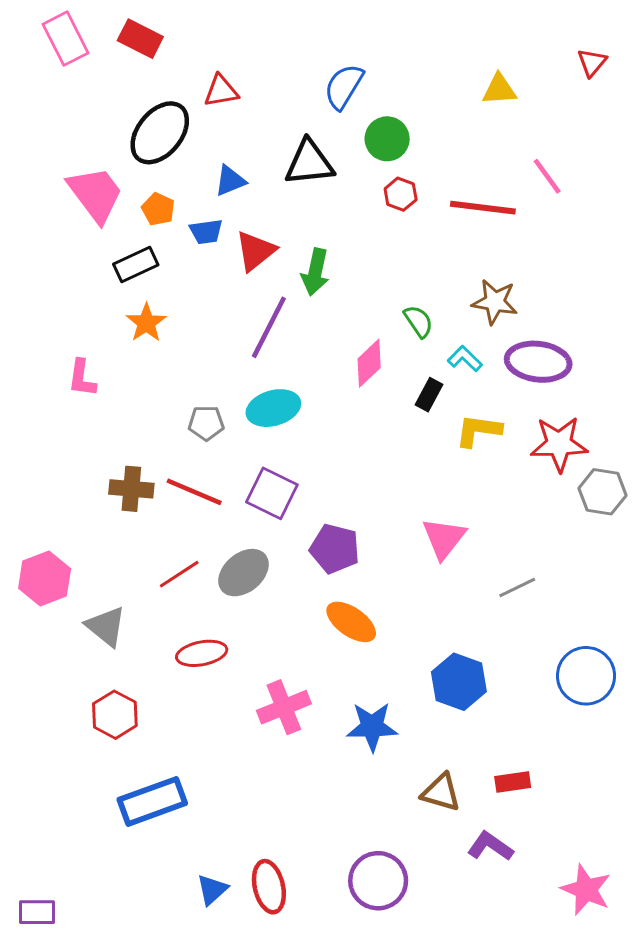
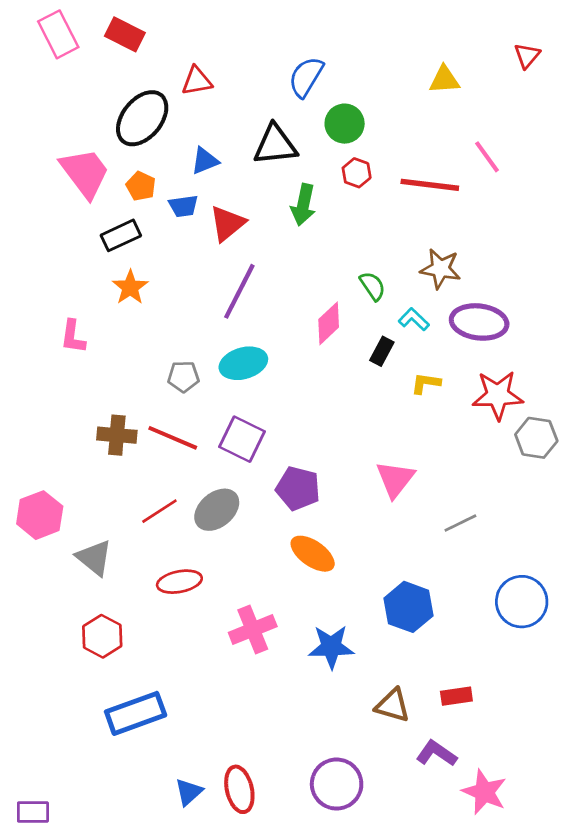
green arrow: (315, 272) -> (303, 205), moved
yellow L-shape: (478, 430) -> (426, 383), size x0.7
pink star: (586, 890) -> (484, 792), moved

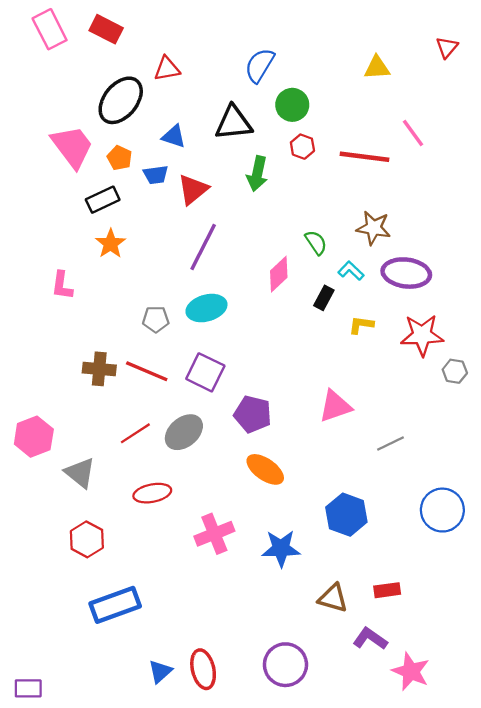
blue triangle: (205, 161) -> (174, 136), turned 40
gray hexagon: (536, 438) -> (455, 371), size x0.7
pink triangle: (395, 479) -> (335, 406), turned 33

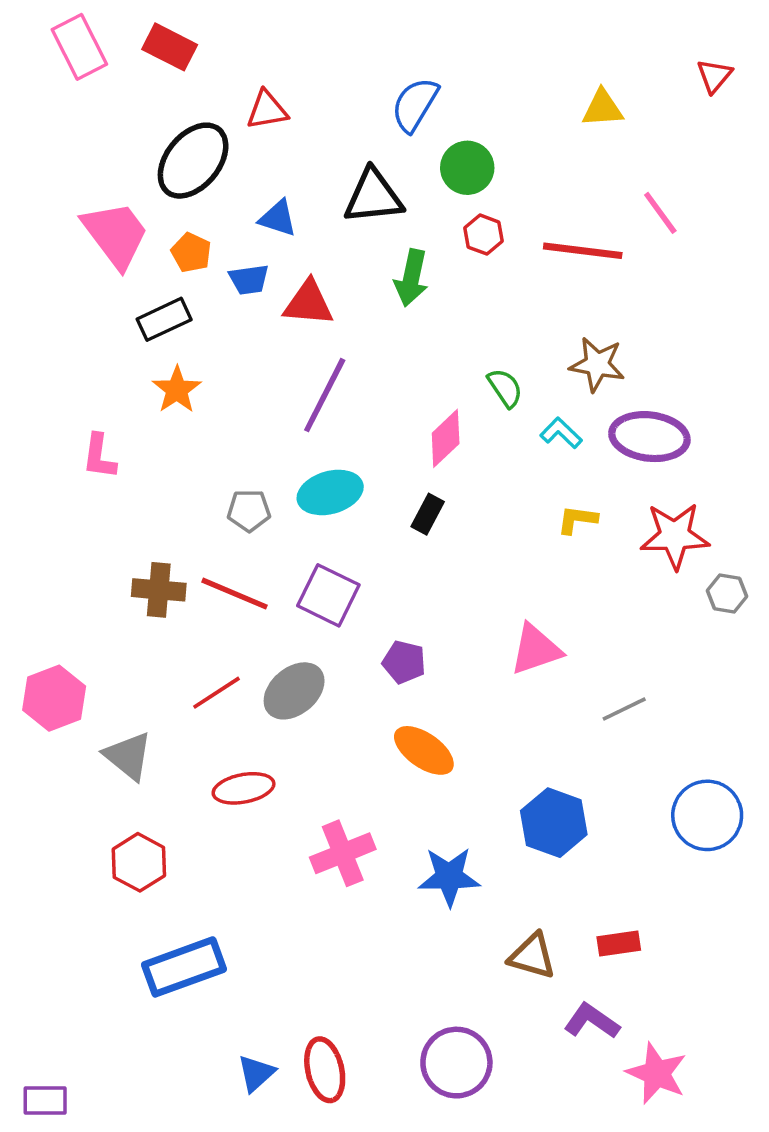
red triangle: (193, 189) -> (308, 303), turned 44
black rectangle: (324, 298) -> (428, 514), moved
purple pentagon: (253, 414) -> (404, 662), size x0.7

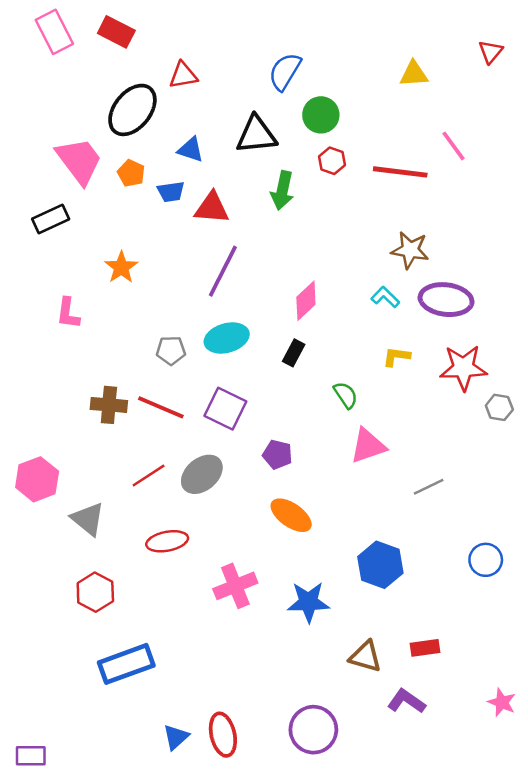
black rectangle: (164, 319) -> (51, 219), moved
green semicircle: (505, 388) -> (346, 395), moved
blue circle: (707, 815) -> (486, 560), size x0.7
pink star: (657, 1073) -> (502, 702), moved, size x0.7

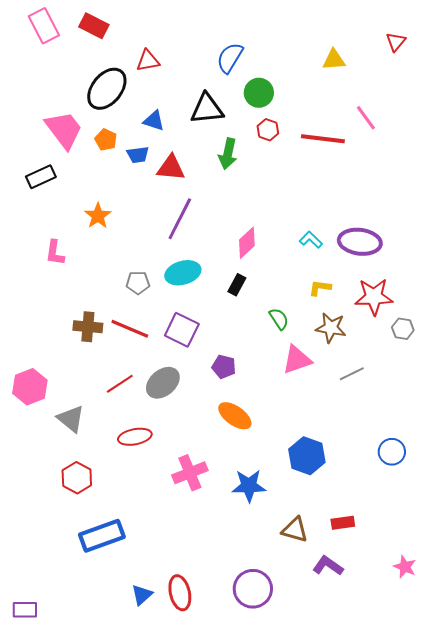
brown star: (410, 250) -> (331, 328), moved
gray line: (429, 487) -> (352, 374), moved

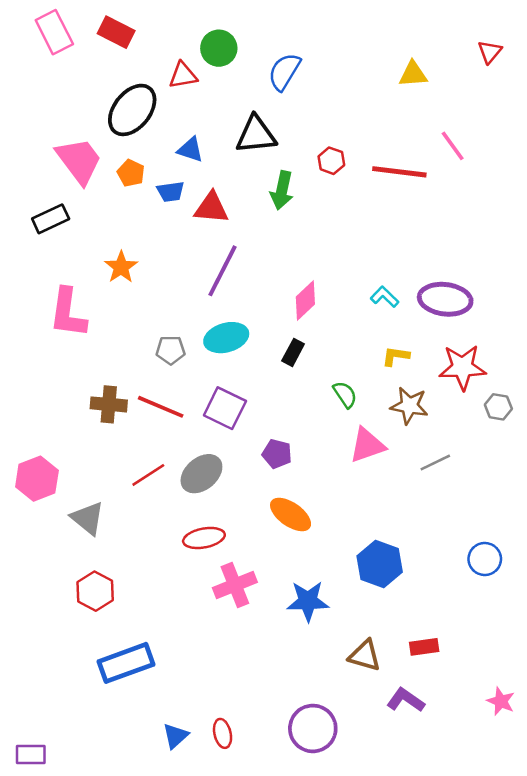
green circle: (259, 93) -> (219, 48), moved
pink L-shape: (55, 253) -> (68, 313), size x1.6
red ellipse: (135, 437) -> (204, 538), moved
red ellipse: (180, 593) -> (223, 733), size x0.7

